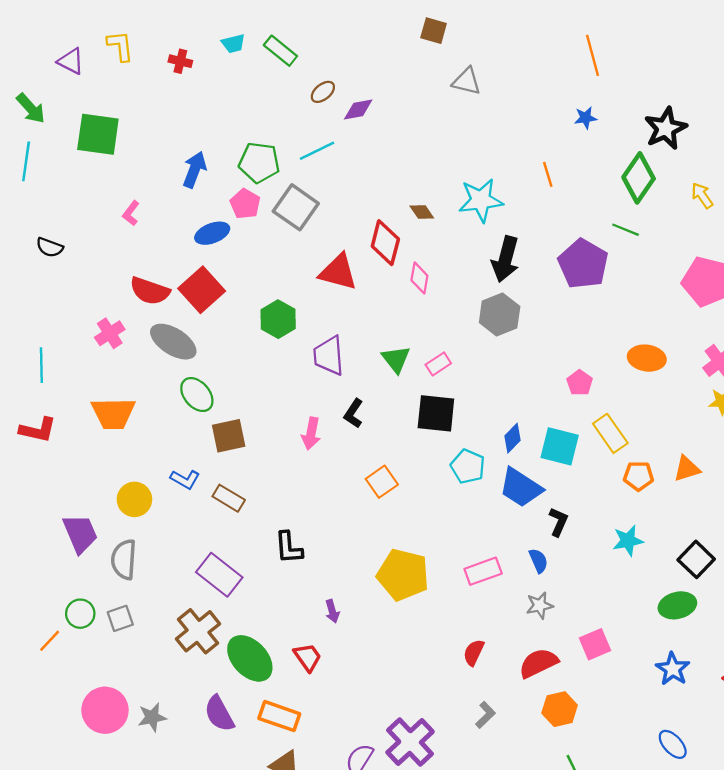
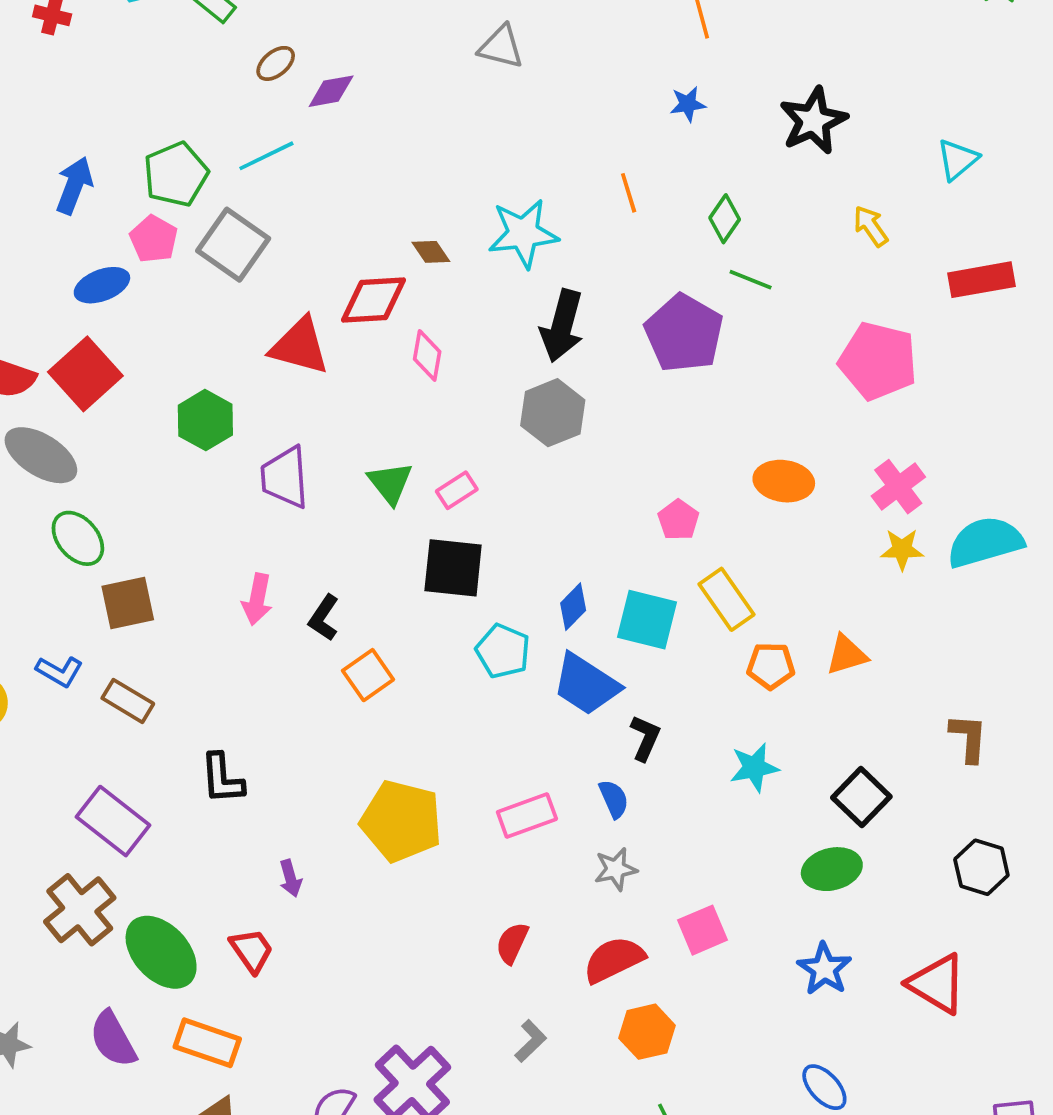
green pentagon: (259, 163) -> (176, 174), turned -30
green diamond: (639, 178) -> (725, 219), moved, size x0.6
red diamond: (385, 243) -> (374, 300), turned 72
black L-shape: (353, 413) -> (324, 618), moved

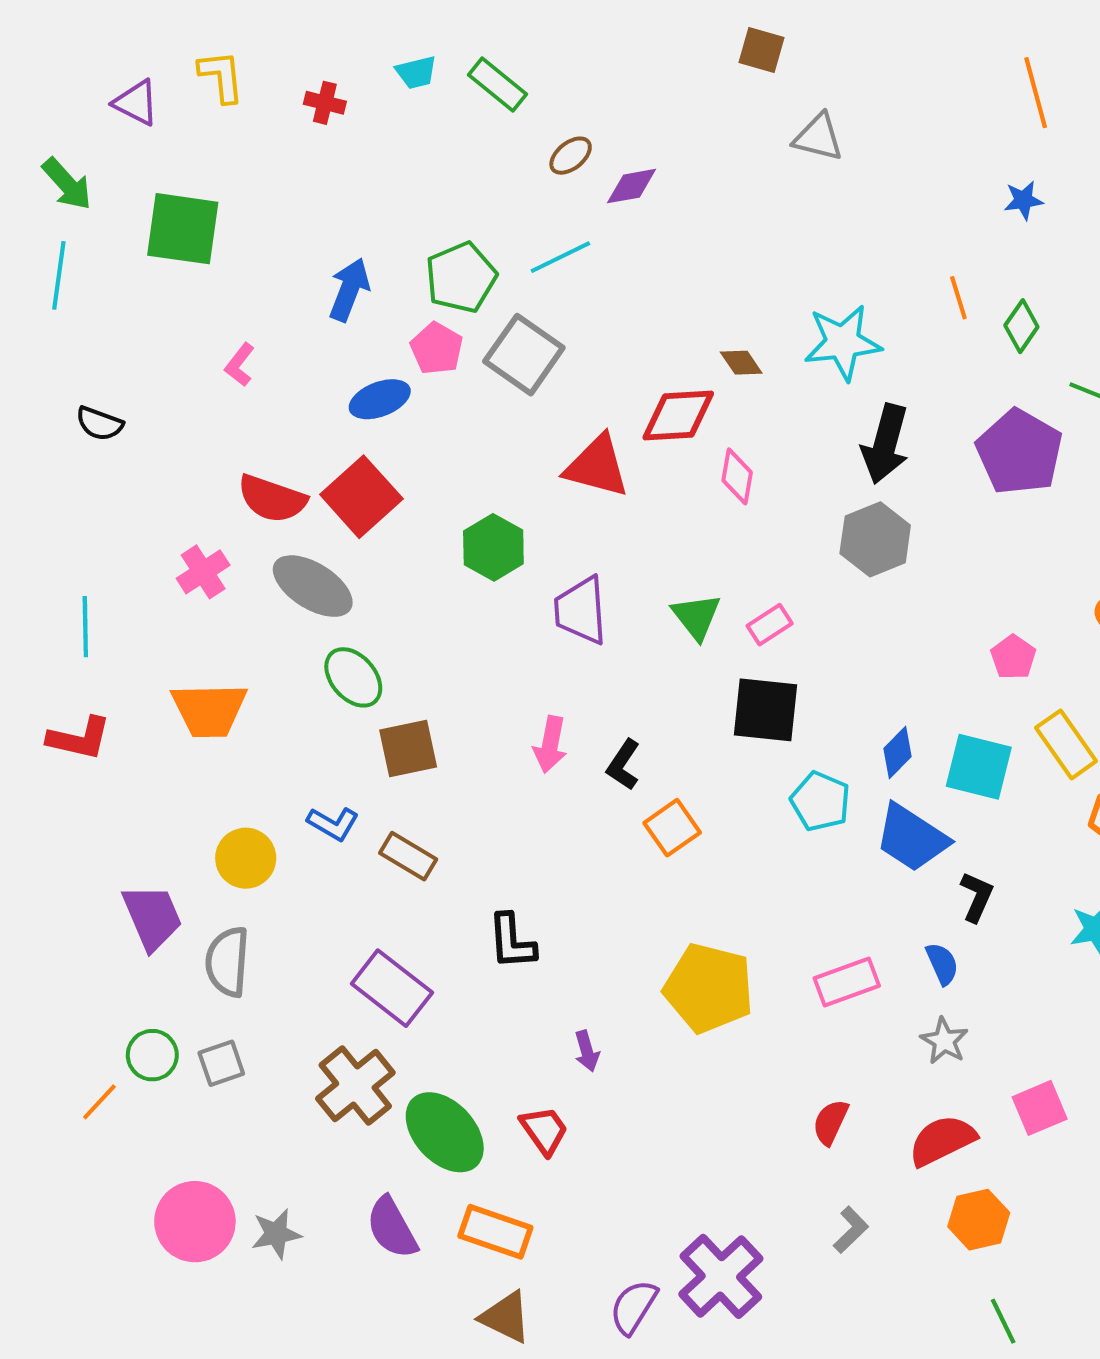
green diamond: (725, 219) -> (1021, 326), moved
gray star: (616, 869) -> (944, 1041), turned -30

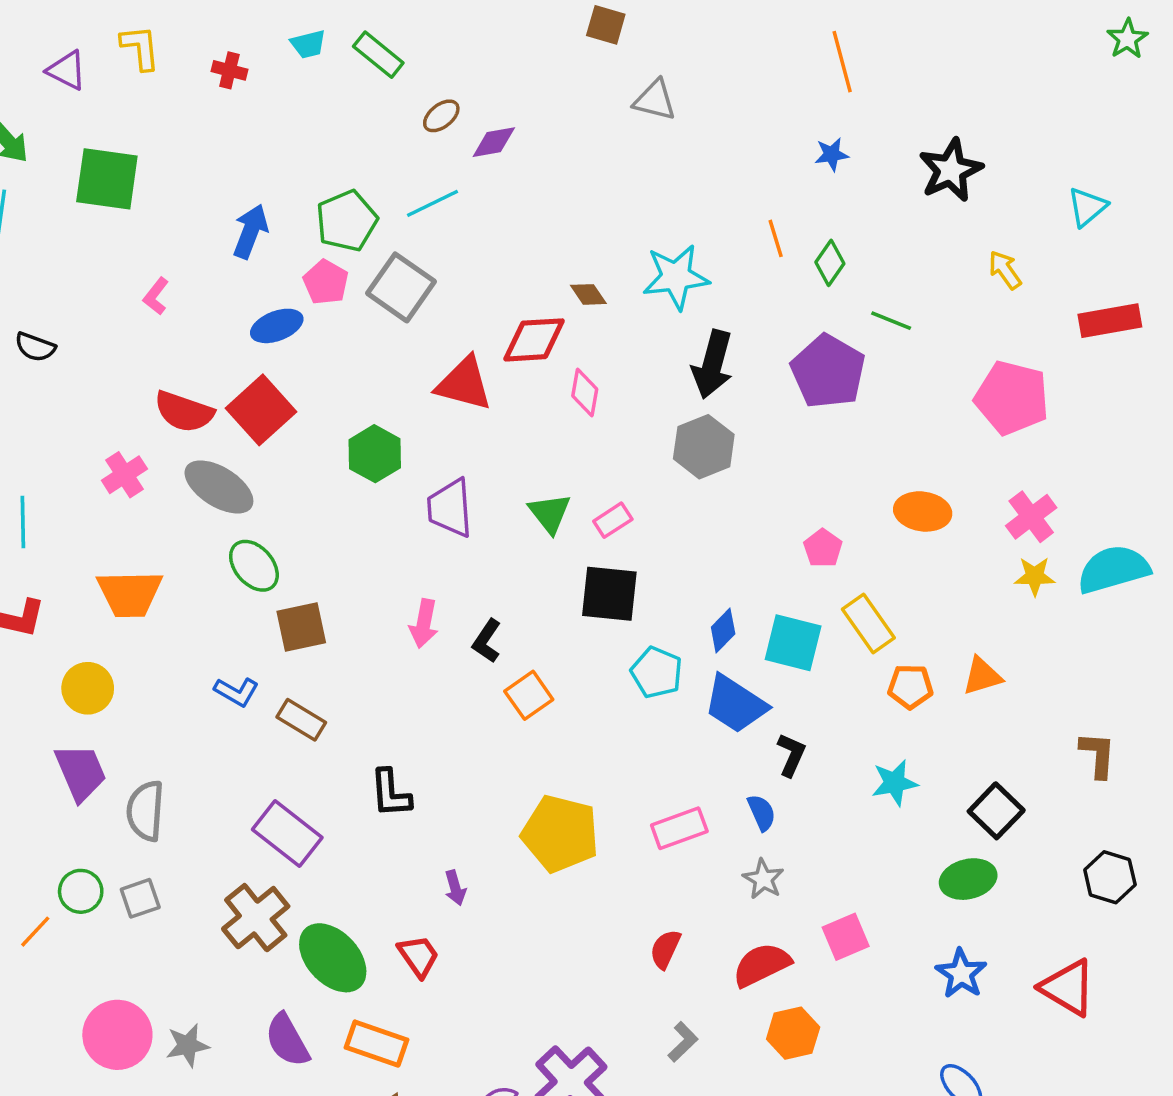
yellow circle: (246, 858) -> (88, 688), moved

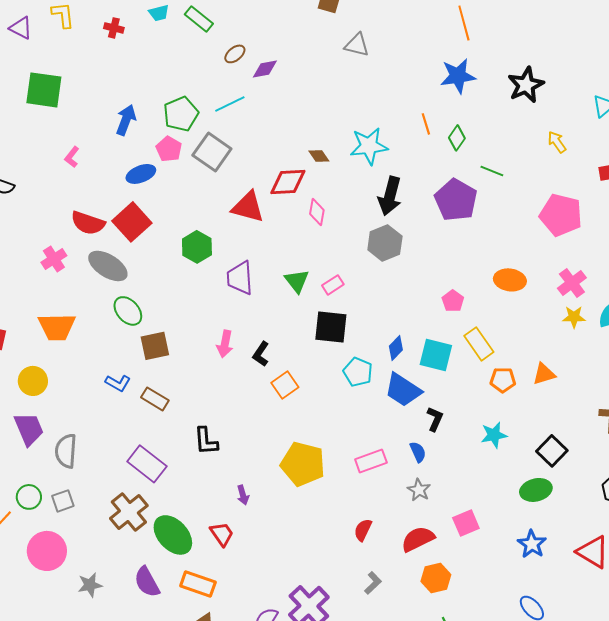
blue star: (832, 154) -> (458, 76), size x1.8
pink circle: (117, 1035) -> (47, 551), moved

